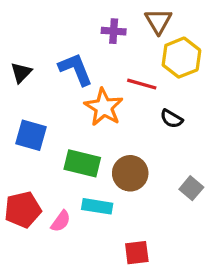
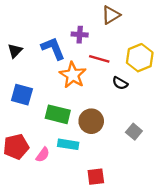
brown triangle: (158, 21) -> (111, 15), turned 30
purple cross: (114, 31) -> (80, 35), moved
yellow hexagon: (181, 58) -> (140, 58), moved

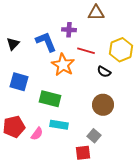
brown triangle: (111, 15) -> (96, 13), turned 30
brown circle: (91, 121) -> (103, 105), moved
gray square: (134, 132) -> (94, 136), moved

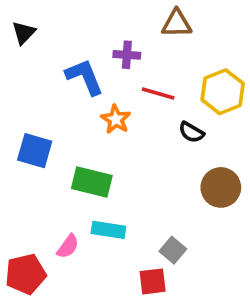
black triangle: (13, 44) -> (24, 33), moved
orange star: (63, 65) -> (116, 119), size x0.7
brown circle: (103, 105) -> (221, 187), moved
red pentagon: (14, 127) -> (26, 274), moved

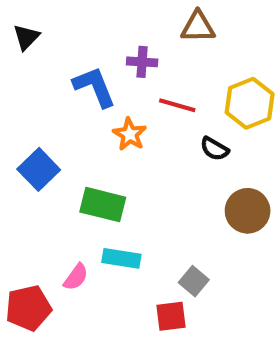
blue square: (35, 151) -> (39, 169), turned 30

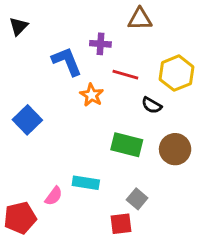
green rectangle: (103, 205) -> (127, 145), moved

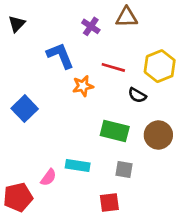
purple cross: (100, 44) -> (91, 26), moved, turned 30
orange star: (92, 95) -> (83, 86), turned 30
gray square: (137, 199) -> (124, 169), moved, turned -30

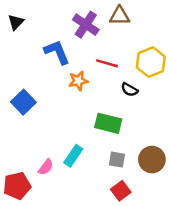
purple cross: (91, 26) -> (86, 25), size x1.5
brown circle: (158, 135) -> (152, 160), moved
cyan rectangle: (78, 165) -> (73, 156), turned -65
red square: (109, 203) -> (121, 191), moved, turned -30

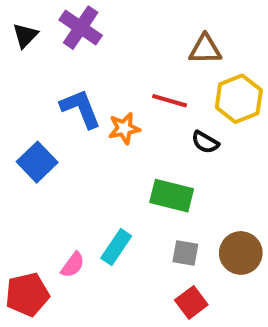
brown triangle: (119, 16) -> (205, 49), moved
purple cross: (86, 25) -> (81, 28), moved
blue L-shape: (57, 52) -> (81, 109), moved

